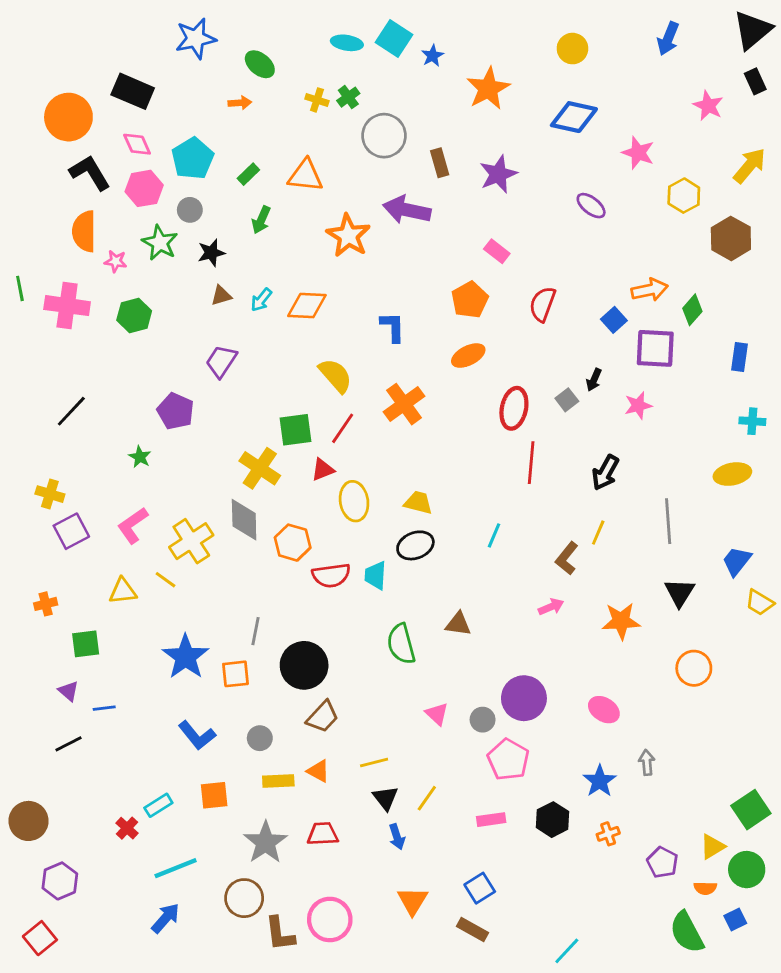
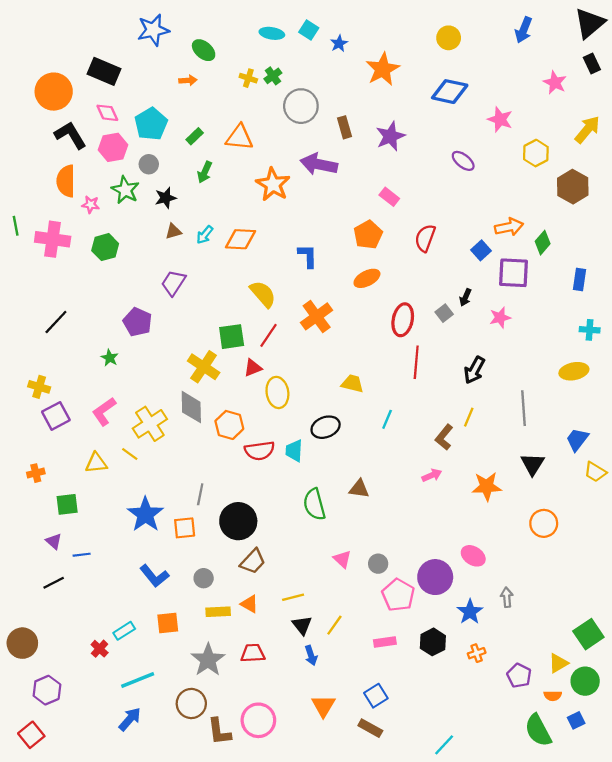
cyan square: (394, 39) -> (309, 30), size x0.7
yellow trapezoid: (418, 503) -> (352, 384), moved
purple circle: (524, 698) -> (435, 577), moved

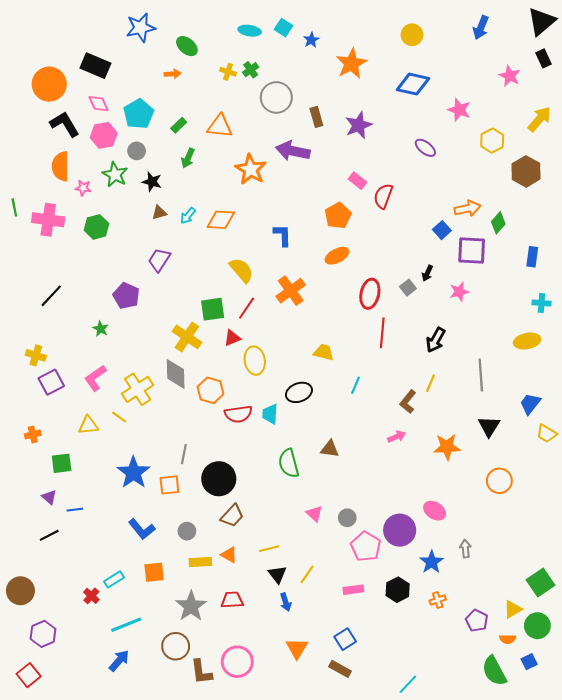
black star: (166, 198) -> (152, 182), turned 30
red semicircle: (425, 238) -> (383, 196), moved

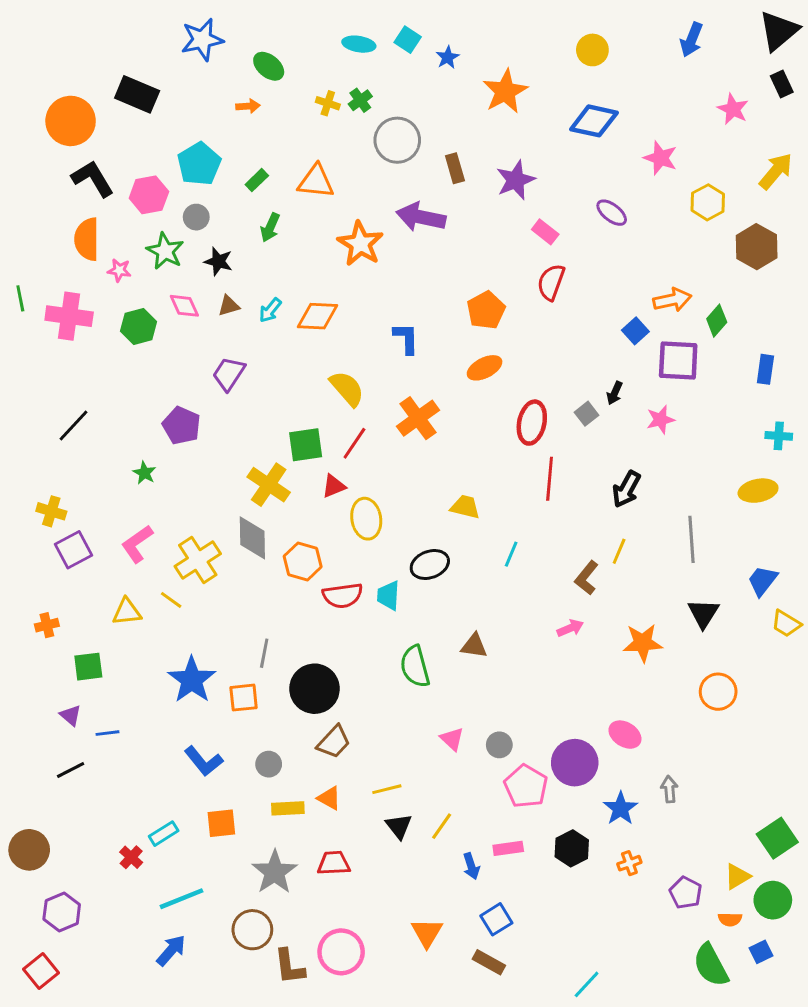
pink diamond: (99, 104) -> (184, 306), moved
pink rectangle: (358, 181) -> (545, 232), moved
blue arrow: (286, 602) -> (471, 866), moved

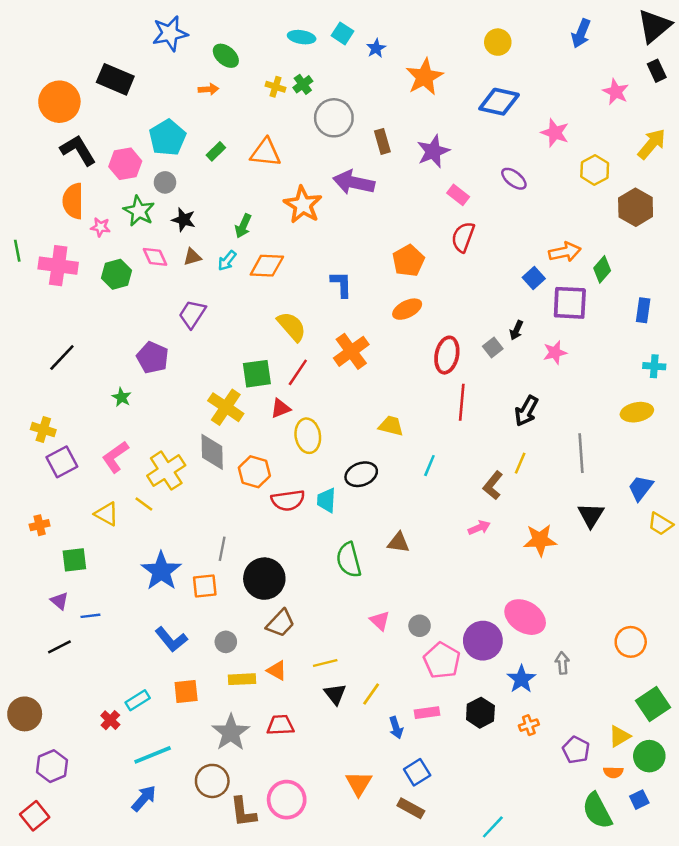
green arrow: (270, 227) -> (243, 226), moved
yellow triangle: (127, 612) -> (107, 514), turned 35
orange circle: (718, 692) -> (631, 642), moved
pink ellipse: (625, 735) -> (525, 617), size x1.5

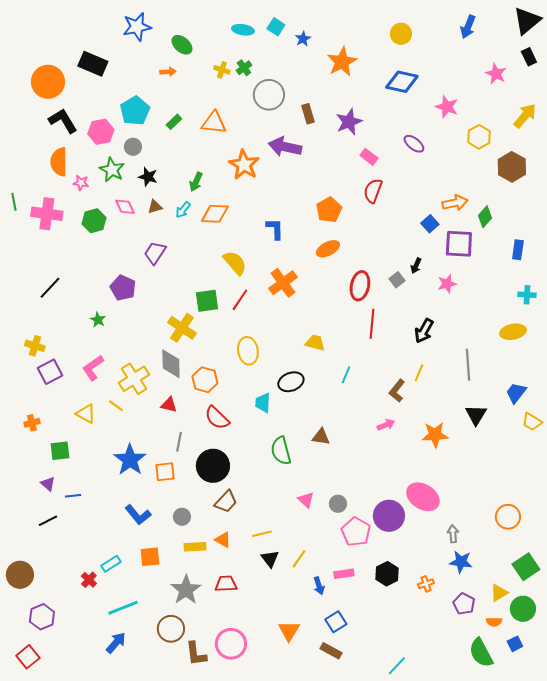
red triangle: (280, 408) -> (169, 405), moved, turned 36
red semicircle: (288, 500) -> (217, 418), moved, turned 52
blue star: (521, 679) -> (461, 562), moved, turned -30

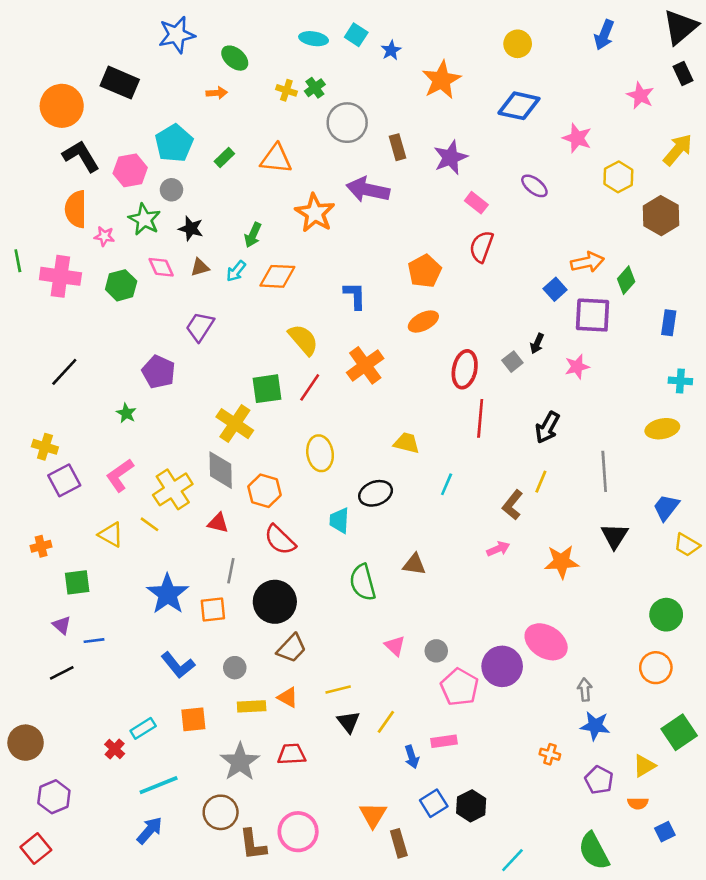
black hexagon: (387, 574) -> (471, 806), moved
orange cross: (426, 584) -> (550, 754), turned 35
green circle: (523, 609) -> (666, 615), moved
brown rectangle: (331, 651) -> (399, 843), moved, turned 45
green semicircle: (481, 653) -> (594, 851), moved

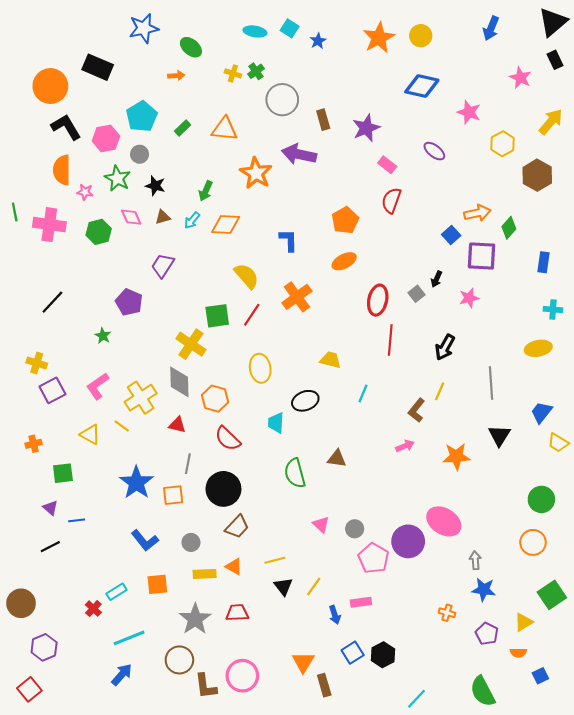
orange star: (441, 80) -> (379, 38), moved

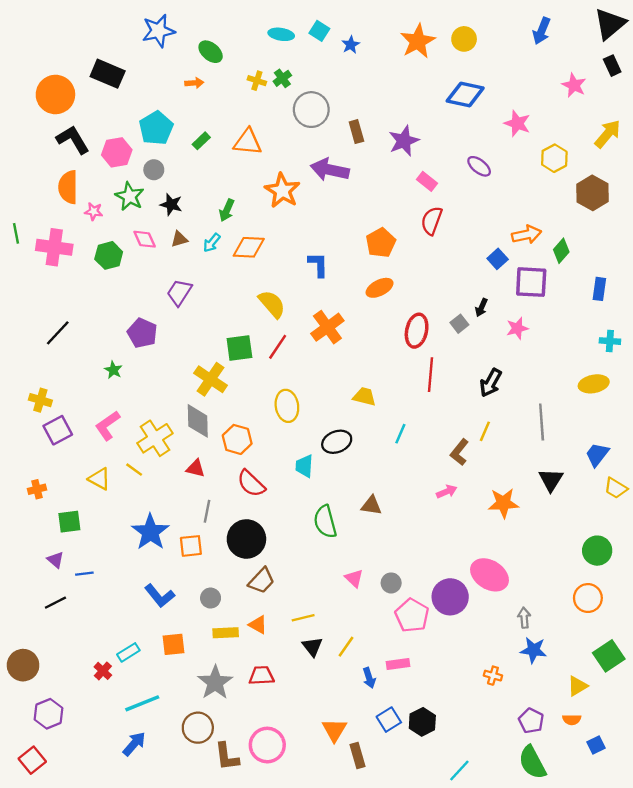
purple pentagon: (487, 634) -> (531, 721), moved

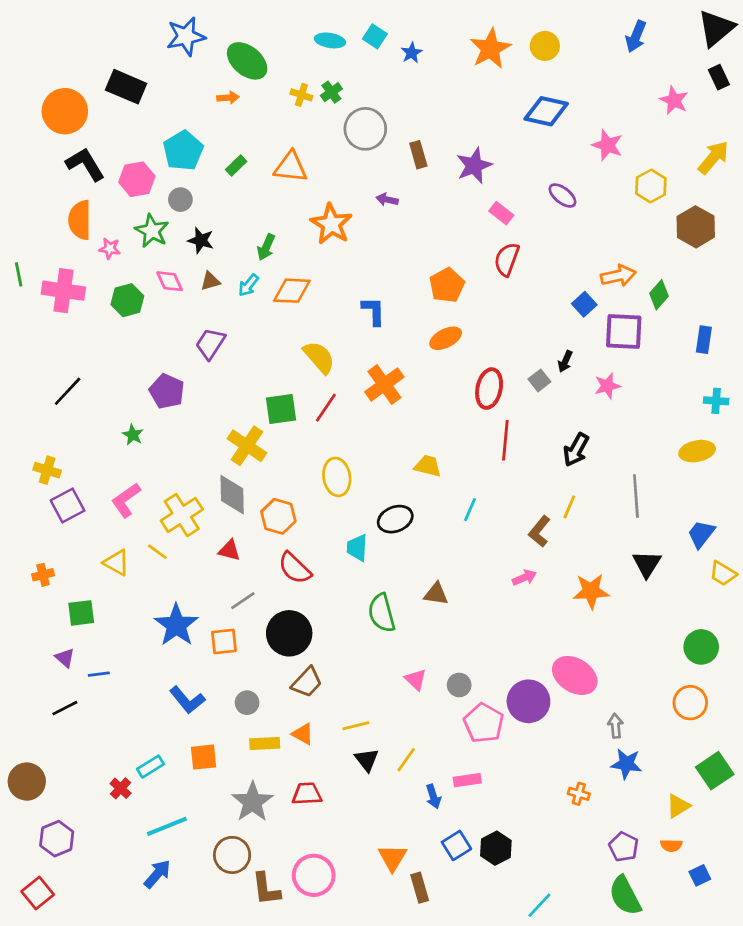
green ellipse: (211, 52) -> (247, 61), size x1.4
purple arrow: (330, 170) -> (387, 200), size x0.5
gray line: (207, 511) -> (243, 601), turned 45

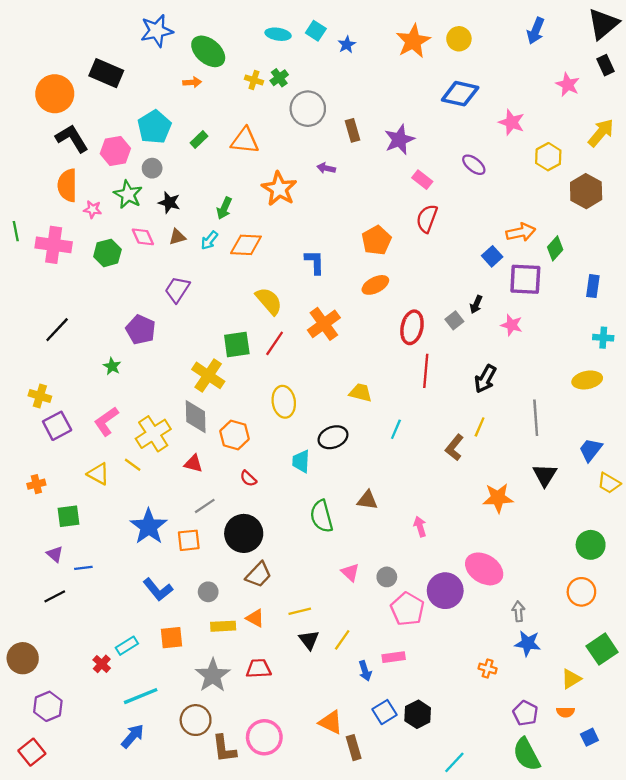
pink star: (607, 386) -> (512, 325), turned 30
red semicircle: (295, 568) -> (248, 478), size x0.6
pink arrow: (524, 578) -> (420, 527), moved, turned -84
orange triangle: (393, 858) -> (331, 722), turned -35

